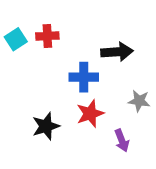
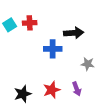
red star: (90, 114) -> (52, 90), moved
black star: (46, 126) -> (23, 94), moved

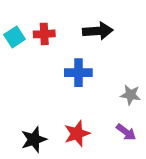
black arrow: (74, 33) -> (98, 31), moved
purple arrow: (77, 89) -> (126, 132), moved, turned -32

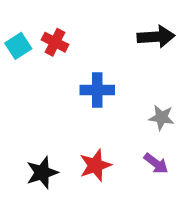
black arrow: (98, 31) -> (156, 37), moved
red cross: (44, 34) -> (55, 42), turned 30

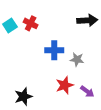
gray star: (162, 118) -> (77, 59), moved
red star: (95, 165) -> (65, 85), moved

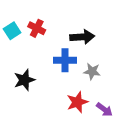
black arrow: (87, 20) -> (82, 37), moved
black star: (23, 97) -> (24, 80), moved

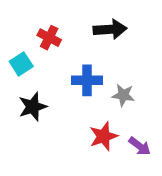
cyan square: (12, 31) -> (21, 64), moved
black arrow: (82, 37) -> (110, 29), moved

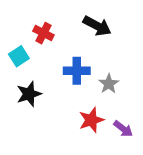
black arrow: (110, 29) -> (97, 26), turned 32
gray star: (123, 95) -> (109, 84), turned 30

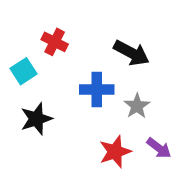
black arrow: (97, 26) -> (131, 53), moved
purple arrow: (123, 129) -> (159, 148), moved

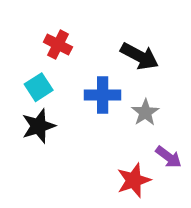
cyan square: (23, 71) -> (39, 87), moved
red star: (115, 152) -> (134, 180), moved

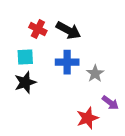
black arrow: (139, 56) -> (68, 30), moved
cyan square: (39, 87) -> (25, 57), turned 30

